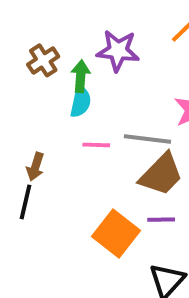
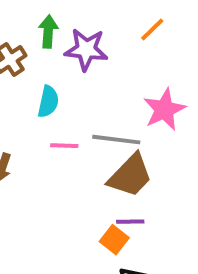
green arrow: (81, 76) -> (48, 31), moved
orange square: (116, 233) -> (114, 240), moved, size x0.6

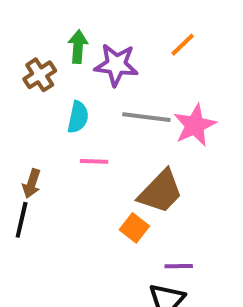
gray line: (116, 140) -> (146, 117), moved
purple line: (130, 222) -> (179, 266), moved
orange square: (114, 240) -> (134, 228), moved

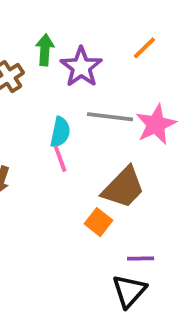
purple star: (116, 65) -> (81, 67), turned 30
cyan semicircle: (78, 117) -> (60, 132), moved
pink line: (94, 161) -> (60, 159), turned 68

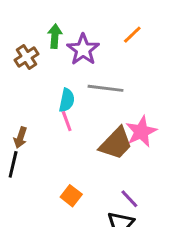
pink star: (156, 124) -> (141, 132), moved
orange square: (98, 222) -> (71, 196), moved
purple line: (141, 258) -> (129, 199), turned 48

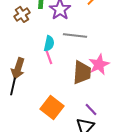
brown arrow: (20, 138) -> (18, 68), size x1.5
brown trapezoid: (116, 143) -> (82, 72), turned -40
orange square: (71, 196) -> (52, 107), size x1.6

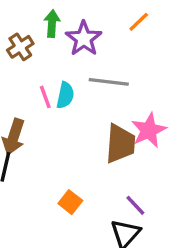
pink line: (49, 57) -> (45, 97), moved
orange square: (52, 107) -> (70, 202), size x0.6

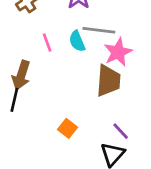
cyan semicircle: (65, 95) -> (77, 41), moved, turned 145
pink star: (149, 130) -> (118, 52), moved

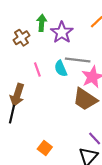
brown trapezoid: (108, 81) -> (85, 99), turned 120
orange square: (68, 128) -> (45, 148), moved

